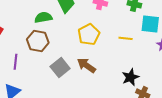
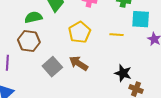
black star: (130, 77) -> (123, 73), turned -30

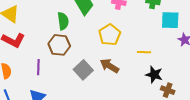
green semicircle: (33, 17) -> (63, 21), turned 96
yellow line: (116, 35) -> (144, 52), moved

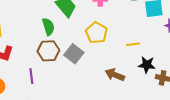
brown arrow: (109, 66) -> (115, 75), moved
gray square: (83, 70) -> (74, 54), moved

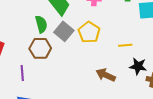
gray square: (74, 54) -> (64, 31), moved

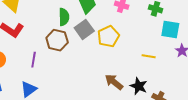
yellow line: (125, 45) -> (149, 56), moved
black star: (138, 66) -> (139, 86), moved

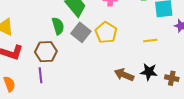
brown hexagon: (57, 40) -> (46, 52), moved

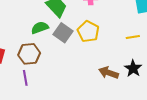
green semicircle: (58, 26) -> (40, 28), turned -90
black star: (149, 72) -> (133, 68), turned 30

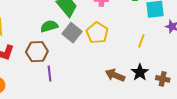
yellow line: (133, 37) -> (141, 41), turned -64
purple line: (25, 78) -> (49, 73), moved

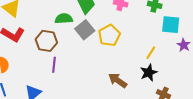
black star: (140, 72) -> (149, 73), moved

